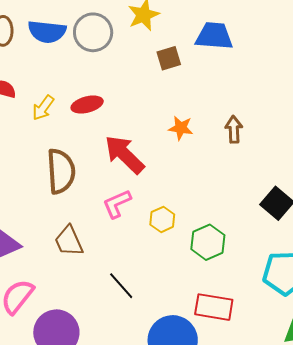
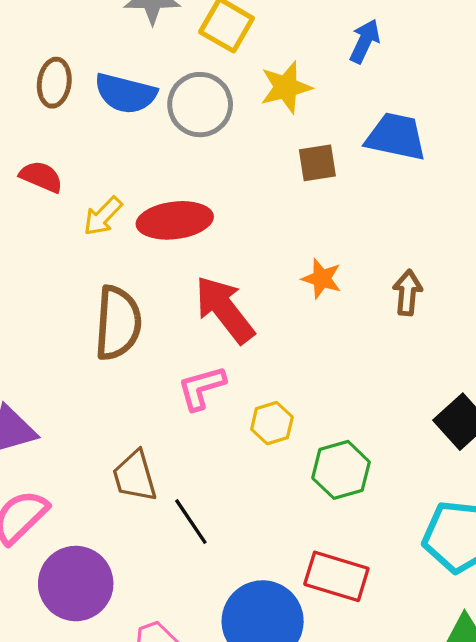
red ellipse: (87, 105) -> (175, 220), size x1.4
brown trapezoid: (69, 241) -> (135, 476), moved

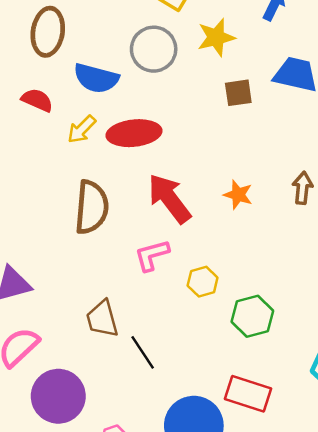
brown ellipse: (54, 83) -> (48, 32), size x1.4
blue semicircle: (126, 93) -> (96, 78), moved
orange star: (322, 279) -> (238, 195), moved

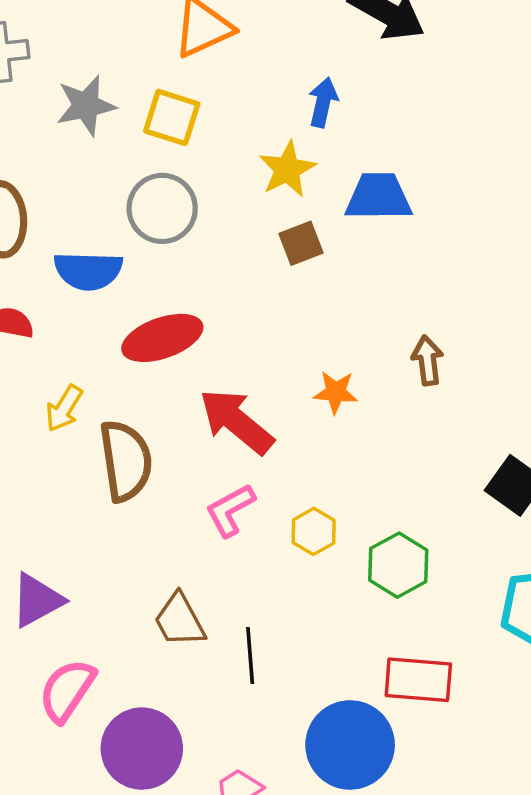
yellow star: (216, 37) -> (287, 169), moved
yellow arrow: (82, 129) -> (64, 408), moved
black line: (143, 352) -> (250, 655), turned 42

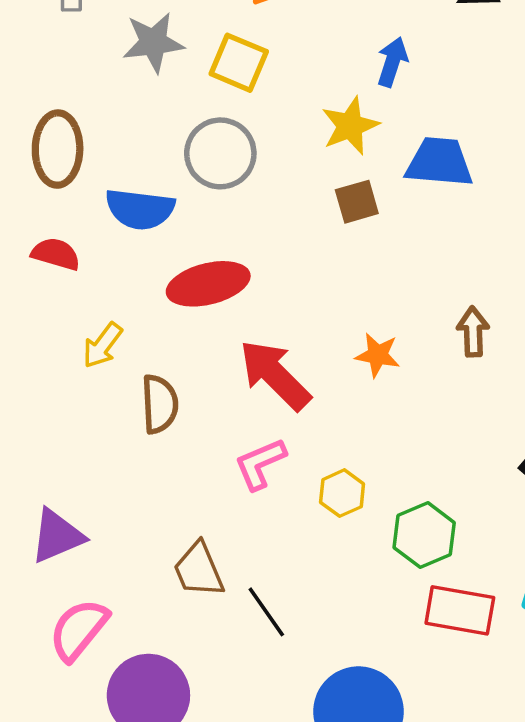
brown semicircle: (126, 461) -> (160, 404), size x0.7
black line: (250, 655) -> (266, 612), turned -36
red rectangle: (418, 680) -> (460, 610), moved

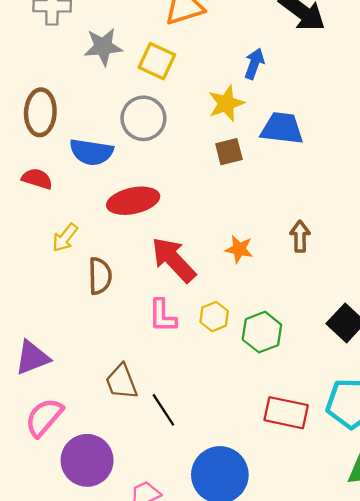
pink L-shape: (260, 464) -> (162, 316), turned -69
yellow hexagon: (342, 493) -> (214, 317), moved
green hexagon: (424, 535) -> (262, 332), moved

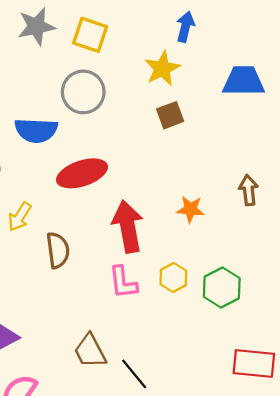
blue trapezoid: (282, 128) -> (244, 81), moved
red arrow: (174, 260) -> (128, 227), turned 39

